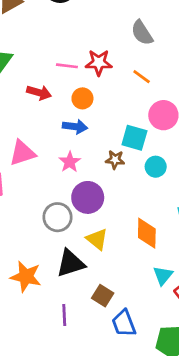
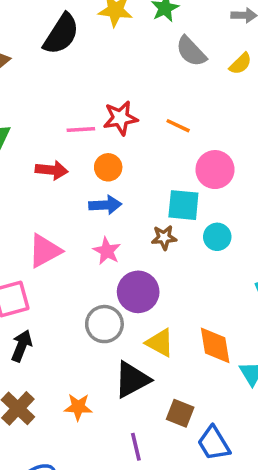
gray semicircle: (142, 33) -> (191, 51), moved
orange diamond: (147, 233) -> (215, 345), moved
orange star: (26, 277) -> (78, 407), size x0.7

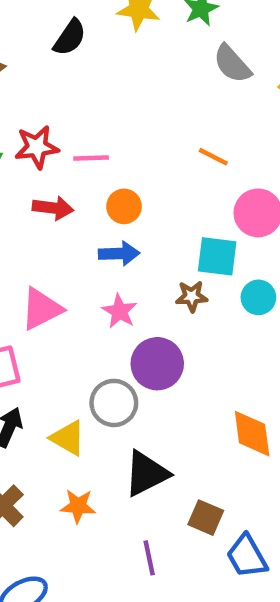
black semicircle: (61, 34) -> (70, 37), size x0.7
red star: (120, 118) -> (37, 147), moved
yellow triangle: (160, 343) -> (68, 438), moved

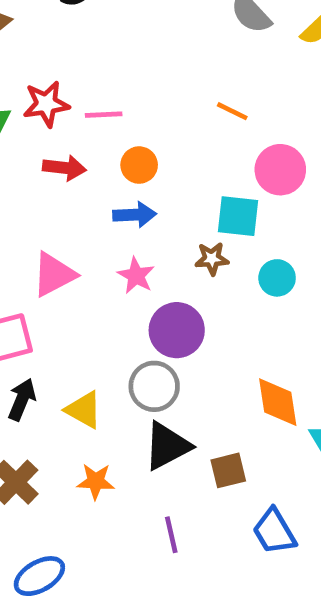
cyan circle: (258, 297) -> (277, 278), moved
gray circle: (114, 403) -> (154, 386), moved
brown square: (206, 518) -> (228, 470), moved, turned -36

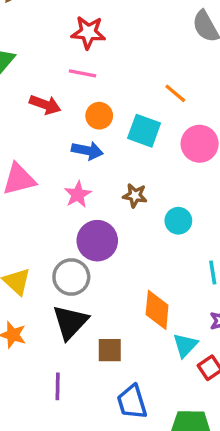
red star: (46, 104) -> (88, 32), moved
cyan square: (238, 216) -> (144, 131), moved
black triangle: (167, 446) -> (70, 322), turned -33

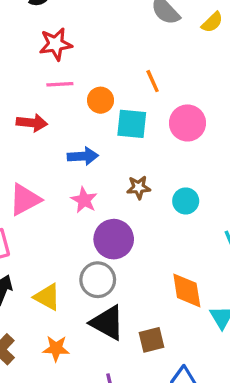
orange line: (175, 93) -> (153, 81), turned 40
orange circle: (99, 116) -> (101, 100), moved
black triangle: (70, 322) -> (107, 323), turned -30

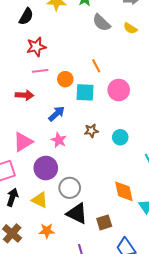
yellow semicircle: (212, 22) -> (130, 28), turned 80
blue arrow: (83, 156) -> (56, 114), turned -36
purple circle: (114, 239) -> (46, 168), moved

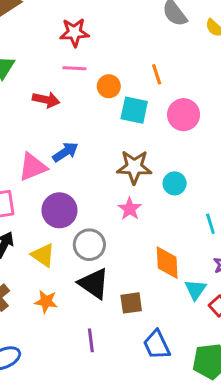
blue arrow: (56, 114) -> (65, 152), moved
brown star: (91, 131) -> (134, 167), size x1.6
pink star: (59, 140) -> (130, 209), moved

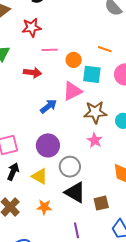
red star: (74, 32) -> (32, 27), moved
orange line: (157, 74) -> (105, 49), turned -48
pink triangle: (33, 167) -> (72, 91), moved

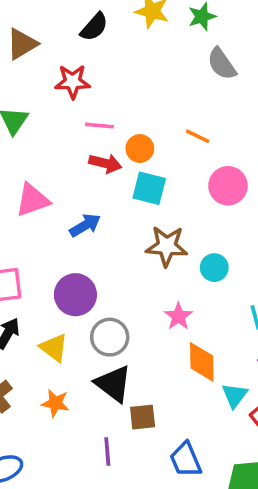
red arrow: (33, 73) -> (105, 163), moved
cyan square: (92, 74) -> (149, 188), moved
pink triangle: (72, 91) -> (32, 200), moved
pink star: (95, 140) -> (178, 316), moved
brown square: (101, 203) -> (143, 417), moved

